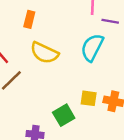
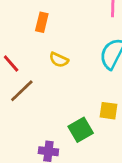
yellow semicircle: (44, 53) -> (59, 60), size x0.6

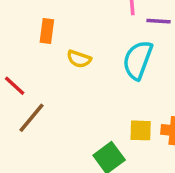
yellow semicircle: (59, 60) -> (79, 59), moved

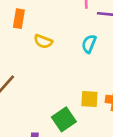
cyan semicircle: (138, 60) -> (89, 44), size x0.6

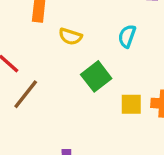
green square: (64, 119) -> (96, 76), moved

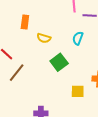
yellow square: (131, 104) -> (78, 91), moved

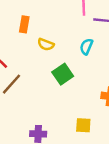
yellow square: (78, 91) -> (83, 125), moved

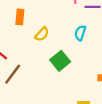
yellow semicircle: (46, 44) -> (42, 34), turned -63

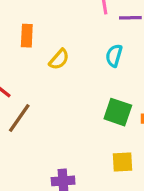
green square: (60, 61) -> (118, 112), moved, turned -30

